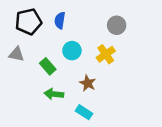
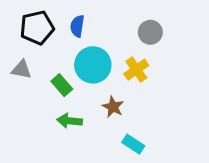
cyan circle: (72, 51) -> (93, 65), size x1.5
cyan rectangle: (84, 112) -> (133, 144), moved

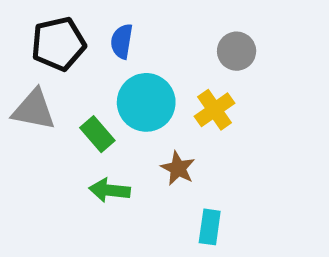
gray triangle: (21, 70) -> (34, 110), size x1.4
cyan rectangle: (133, 144) -> (210, 227), turned 65

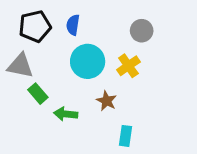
green rectangle: (97, 134) -> (38, 94), moved

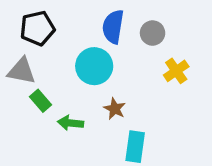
blue semicircle: (73, 25) -> (113, 27), moved, size x1.5
yellow cross: (128, 66) -> (176, 71), moved
cyan rectangle: (126, 136) -> (135, 147), size x1.4

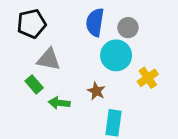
cyan circle: (94, 66) -> (116, 55), moved
gray triangle: (22, 71) -> (49, 59), moved
yellow cross: (176, 71) -> (148, 78), moved

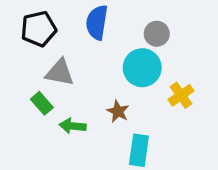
blue semicircle: (95, 22) -> (97, 22), moved

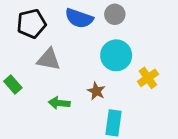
blue semicircle: (97, 22) -> (79, 18), turned -80
gray circle: (157, 34) -> (115, 14), moved
green rectangle: (42, 103) -> (13, 84), moved

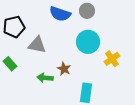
black pentagon: (31, 24) -> (14, 27), moved
brown star: (96, 91) -> (64, 69), moved

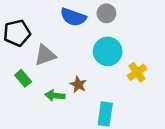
gray triangle: (37, 45) -> (45, 55), turned -30
green rectangle: (10, 64) -> (23, 78), moved

